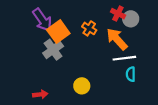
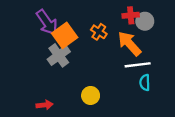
red cross: (118, 14) -> (131, 15), turned -32

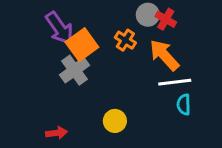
red cross: (131, 15) -> (166, 19), turned 35
gray circle: (145, 21) -> (148, 15), moved

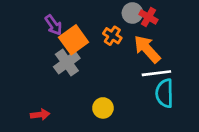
purple arrow: (60, 28) -> (53, 25), size x0.7
cyan semicircle: (184, 104) -> (165, 93), size x1.5
red arrow: (57, 133) -> (40, 115), moved

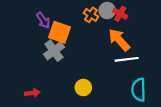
orange cross: (112, 36) -> (91, 15), moved
orange square: (74, 40) -> (59, 32), turned -35
cyan semicircle: (165, 93) -> (139, 90), moved

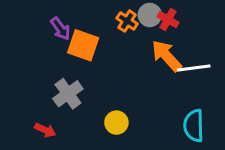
gray cross: (54, 51) -> (68, 94), moved
white line: (127, 59) -> (194, 68), moved
red arrow: (32, 93) -> (45, 130), turned 32

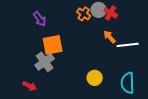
orange square: (83, 45) -> (53, 45), moved, turned -30
orange arrow: (166, 56) -> (110, 37), size x0.6
yellow circle: (116, 123) -> (95, 78), moved

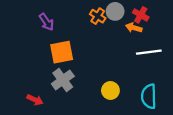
red cross: (111, 13) -> (141, 15), moved
orange arrow: (110, 37) -> (134, 28), moved, turned -32
gray cross: (45, 62) -> (63, 80), moved

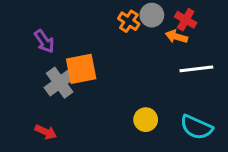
purple arrow: (47, 22) -> (44, 41), moved
gray cross: (63, 80) -> (60, 83), moved
cyan semicircle: (149, 96) -> (196, 127), turned -65

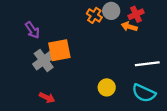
red cross: (186, 20) -> (136, 14), turned 35
white line: (196, 69) -> (147, 64), moved
red arrow: (46, 132) -> (47, 98), moved

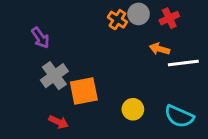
orange arrow: (129, 27) -> (160, 49), moved
orange square: (59, 50) -> (84, 91), moved
white line: (147, 64) -> (183, 63), moved

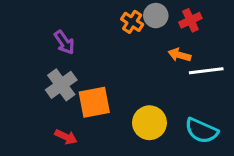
purple arrow: (40, 38) -> (64, 42), moved
yellow circle: (133, 109) -> (149, 123), size x1.4

